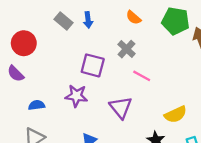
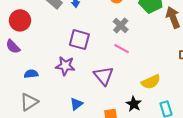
gray cross: (127, 49) -> (121, 25), moved

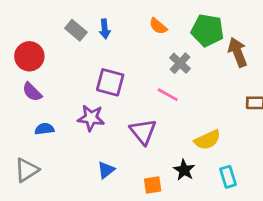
gray cross: (121, 25) -> (180, 63), moved
purple semicircle: (13, 47) -> (32, 92), moved
gray triangle: (29, 102) -> (27, 170), moved

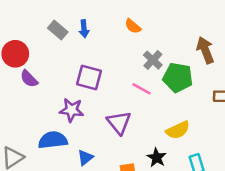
green pentagon: (207, 30) -> (178, 78), moved
purple semicircle: (32, 92) -> (29, 79), moved
blue semicircle: (44, 129) -> (53, 140), moved, size x1.6

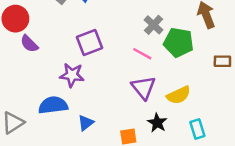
purple square: (89, 78) -> (89, 42), turned -36
purple triangle: (119, 123) -> (143, 88), moved

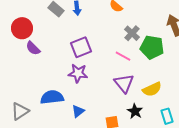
purple star: (72, 75) -> (78, 73), moved

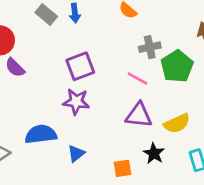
gray cross: (132, 33) -> (150, 47), turned 35
green pentagon: (152, 47) -> (177, 66), turned 30
purple triangle: (124, 83) -> (139, 115), turned -45

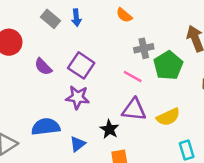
purple square: (80, 66) -> (81, 65), turned -35
purple semicircle: (15, 68) -> (43, 67), moved
black star: (154, 153) -> (109, 129), moved

